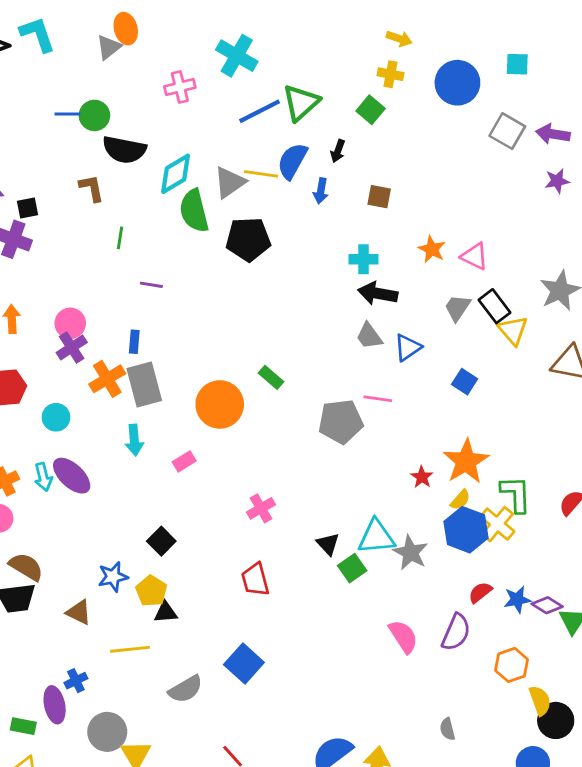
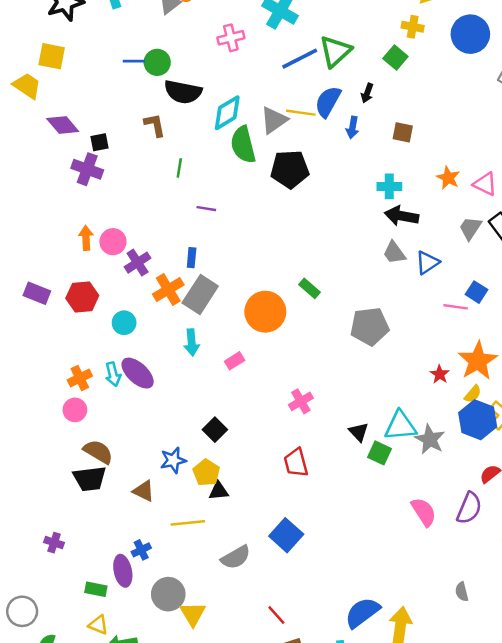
pink circle: (70, 323) -> (113, 242), moved
gray rectangle: (144, 385) -> (200, 294), turned 48
pink line: (378, 399) -> (456, 307), moved
green square: (352, 568) -> (379, 453), turned -30

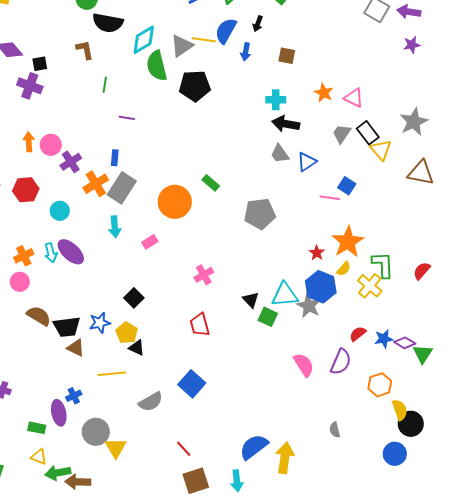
blue hexagon: (478, 420) -> (321, 287), moved
black trapezoid: (90, 479) -> (67, 327), moved
black triangle: (219, 491) -> (137, 348), turned 30

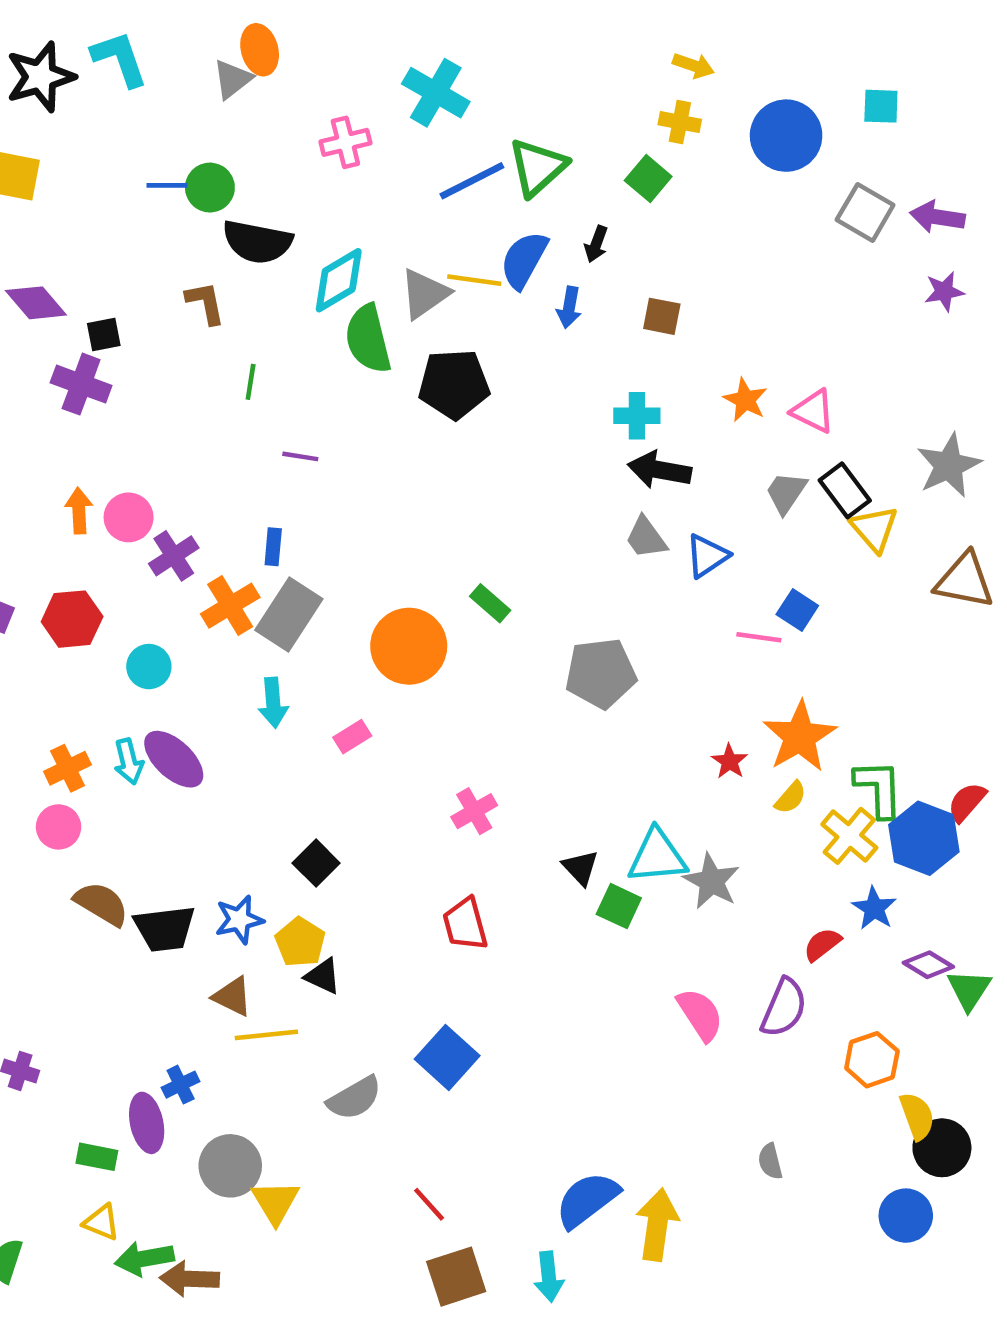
blue hexagon: (321, 287) -> (924, 838), moved
blue star: (384, 339) -> (874, 908), moved, turned -30
brown triangle: (76, 348) -> (232, 996), moved

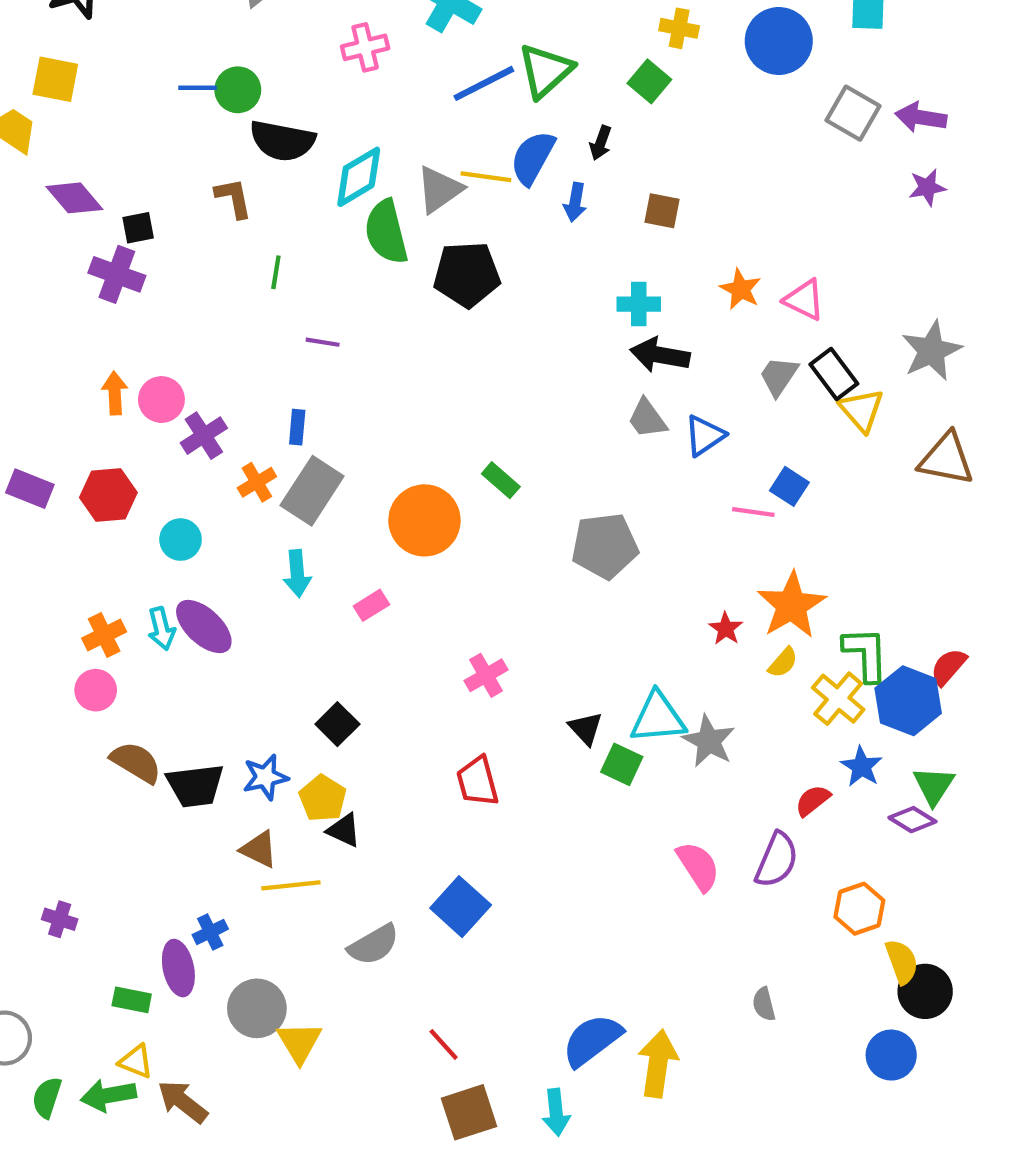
orange cross: (230, 606) -> (257, 482), size x0.7
green triangle: (969, 990) -> (934, 786), moved
green arrow: (144, 1258) -> (108, 1095), moved
brown arrow: (190, 1279) -> (183, 1102), moved, turned 36

